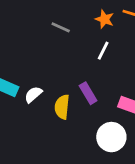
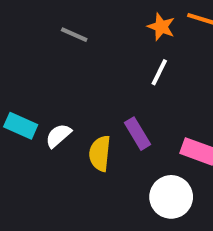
gray line: (61, 27) -> (74, 35), moved

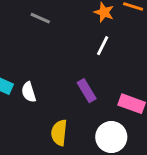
white semicircle: (58, 136) -> (29, 92), turned -66
yellow semicircle: (100, 153) -> (59, 133), moved

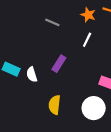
gray line: (40, 18) -> (52, 22), moved
purple rectangle: (87, 91) -> (59, 64), moved, turned 63

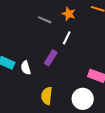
orange star: (88, 15) -> (69, 14), moved
white line: (87, 40) -> (67, 38), moved

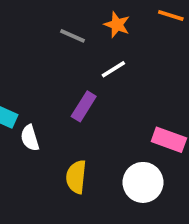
white line: (67, 38) -> (113, 69), turned 32
white semicircle: (26, 68) -> (30, 138), moved

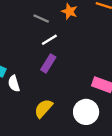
white line: (113, 69) -> (49, 40), moved
yellow semicircle: (76, 177) -> (43, 108), turned 36

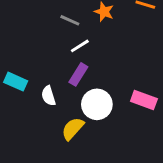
white semicircle: (14, 84) -> (48, 96), moved
white circle: (86, 112) -> (97, 104), moved

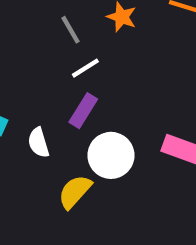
gray line: (70, 20) -> (70, 30), turned 36

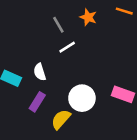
purple rectangle: (83, 111) -> (37, 102), moved
white semicircle: (39, 143) -> (40, 72), moved

